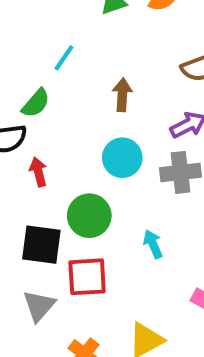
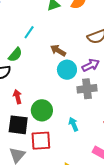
brown arrow: (122, 95) -> (58, 50), turned -63
cyan circle: (122, 158) -> (67, 70), moved
red arrow: (38, 172) -> (17, 97), moved

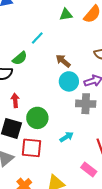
cyan arrow: (73, 124) -> (67, 137), turned 72

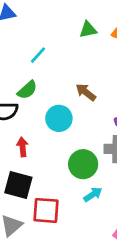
cyan line: (37, 38) -> (38, 55), moved
cyan circle: (69, 81) -> (59, 118), moved
green circle: (37, 118) -> (83, 164), moved

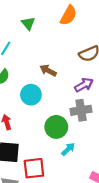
green triangle: (88, 30) -> (28, 23), moved, turned -48

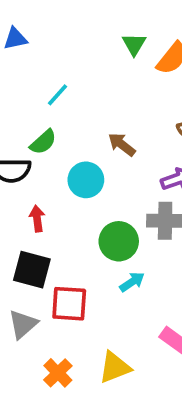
green triangle: (28, 23) -> (134, 44), moved

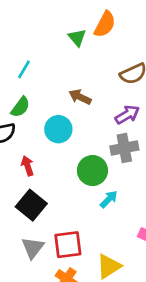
green triangle: (134, 44) -> (77, 38), moved
black square: (32, 270) -> (31, 205), turned 36
red square: (69, 304) -> (68, 245), moved

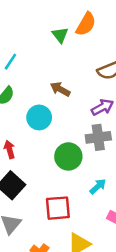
cyan arrow: (109, 199) -> (98, 186), moved
red square: (68, 245) -> (58, 208), moved

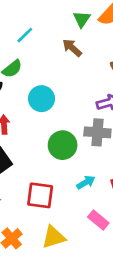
brown arrow: (60, 89) -> (72, 48), moved

